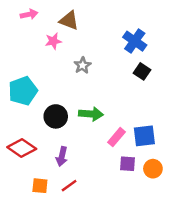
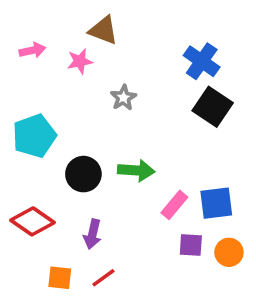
pink arrow: (29, 14) -> (32, 50), moved
black square: (142, 71) -> (213, 107), size x1.5

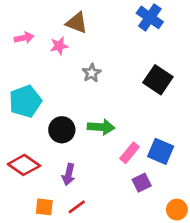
blue cross: (202, 61) -> (150, 17), moved
blue square: (216, 203) -> (161, 151), turned 30
purple square: (191, 245) -> (142, 183), turned -30
orange circle: (229, 252) -> (177, 210), moved

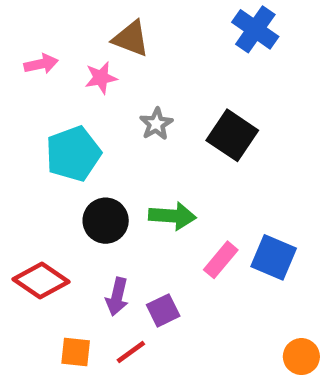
black square: (158, 80) -> (232, 135), moved
cyan pentagon: (25, 101) -> (73, 154), moved
purple square: (142, 183) -> (163, 310), moved

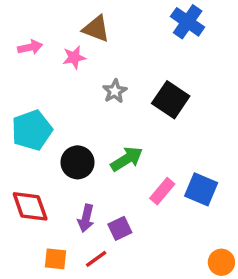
cyan pentagon: (73, 154) -> (32, 130), moved
green arrow: (172, 216) -> (127, 159), turned -36
red diamond: (41, 281) -> (30, 206), turned 36

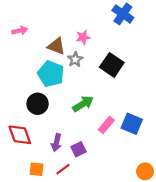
brown triangle: (96, 29) -> (56, 46), moved
pink star: (74, 57) -> (83, 37), moved
cyan pentagon: (32, 130) -> (51, 74), moved, turned -30
black circle: (78, 162) -> (38, 104), moved

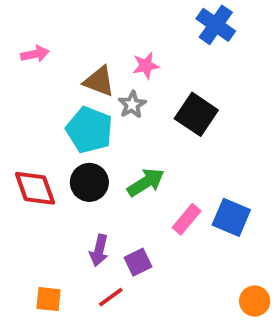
black circle: (38, 104) -> (89, 182), moved
red diamond: (20, 135) -> (35, 188), moved
orange square: (36, 169) -> (49, 299), moved

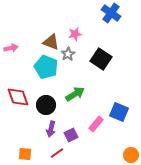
pink arrow: (35, 54) -> (11, 48), moved
black circle: (89, 182) -> (46, 105), moved
pink rectangle: (187, 219) -> (96, 124), moved

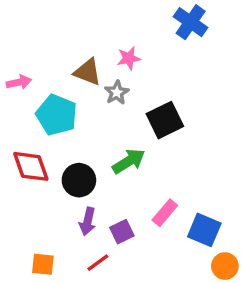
black square: (101, 59) -> (165, 120), moved, turned 30
cyan pentagon: (46, 67) -> (57, 115), moved
blue square: (119, 112) -> (204, 230), moved

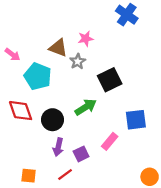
pink arrow: (19, 82) -> (13, 55), turned 49
blue square: (204, 230) -> (136, 120), moved, turned -30

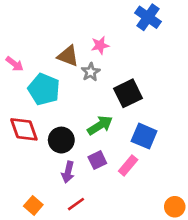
blue square: (136, 120) -> (144, 136), moved, turned 30
purple square: (81, 154) -> (97, 160), moved
orange square: (29, 176) -> (33, 205), turned 35

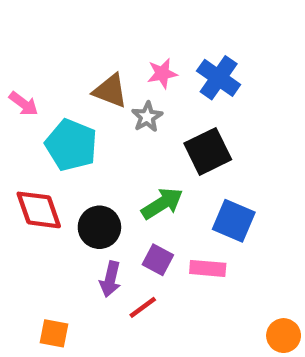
blue cross: (148, 17) -> (219, 78), moved
purple square: (97, 160) -> (158, 260), turned -36
pink rectangle: (128, 165) -> (208, 268), turned 55
red line: (76, 204) -> (143, 307), moved
orange square: (33, 205) -> (54, 333), turned -30

